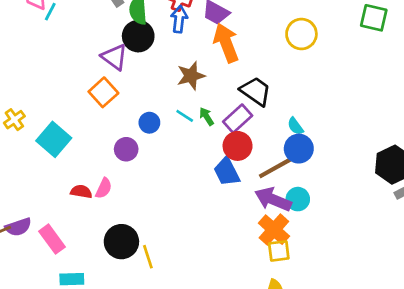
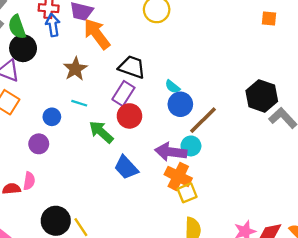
green arrow: (207, 116) -> (101, 132), moved, size x1.6
brown line: (277, 167) -> (203, 120), moved
blue trapezoid: (227, 172) -> (126, 167), moved

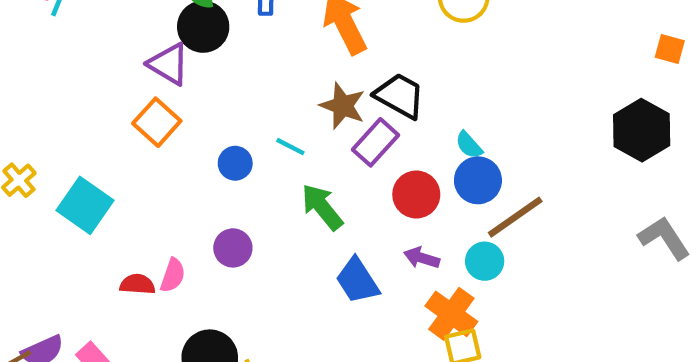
brown star: (75, 69) -> (343, 106), moved, turned -30
black hexagon: (262, 96) -> (642, 130), moved
red circle: (129, 116) -> (416, 194), moved
purple circle: (39, 144) -> (233, 248), moved
purple arrow: (171, 152) -> (422, 258), moved, size x0.6

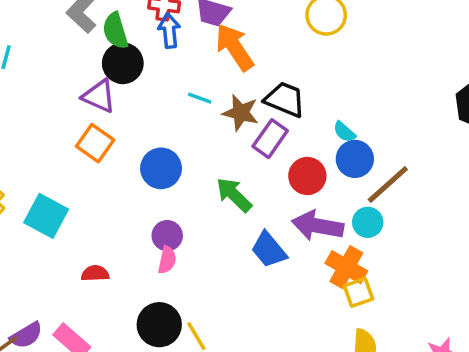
cyan line: (290, 147) -> (200, 98), moved
blue circle: (235, 163) -> (161, 168), size x1.5
purple arrow: (422, 258) -> (318, 226), size x1.8
pink semicircle: (173, 275) -> (167, 260), moved

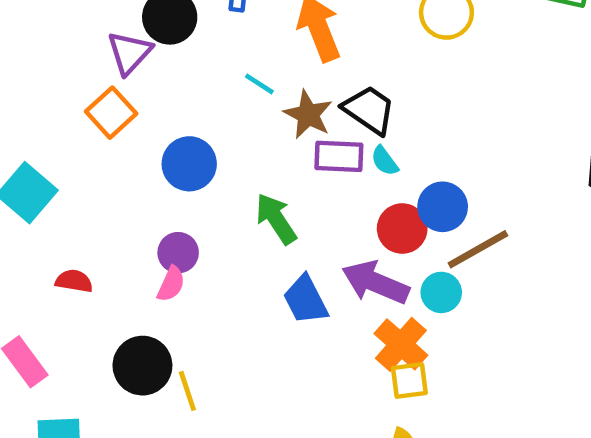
purple triangle: (99, 96) -> (129, 53), turned 36
cyan semicircle: (344, 132) -> (385, 161), moved
purple rectangle: (270, 139) -> (339, 156), turned 45
red circle: (307, 176) -> (402, 229), moved

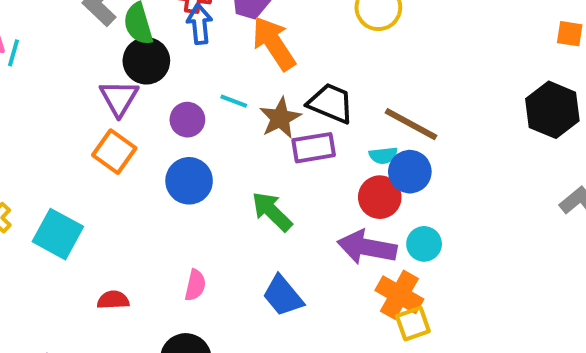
brown star: (308, 115) -> (280, 118), turned 30
cyan semicircle: (385, 161) -> (383, 155), moved, turned -48
brown line: (478, 249) -> (411, 124), moved, turned 70
purple circle: (178, 253) -> (187, 120), moved
blue trapezoid: (306, 300) -> (283, 296), moved

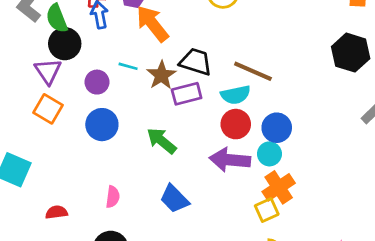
cyan semicircle: (383, 155) -> (236, 95), size x1.5
blue circle: (410, 172) -> (277, 128), moved
orange cross: (399, 295) -> (279, 187), moved, turned 32

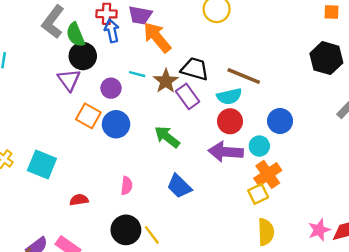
purple rectangle: (187, 94) -> (188, 96), turned 70
orange square: (48, 109) -> (88, 116), moved
blue circle: (277, 128) -> (280, 121), moved

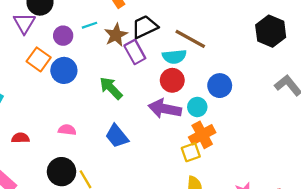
black trapezoid: (195, 69) -> (145, 27), turned -48
cyan line: (137, 74) -> (90, 25), turned -40
pink semicircle: (127, 186) -> (67, 130), turned -96

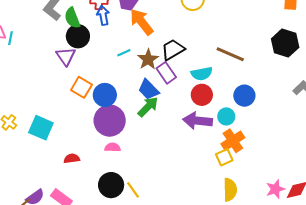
purple circle: (63, 36) -> (110, 121), moved, size x1.8
brown line: (190, 39) -> (230, 54), moved
green arrow: (111, 88) -> (148, 107), turned 95
blue trapezoid: (117, 136) -> (148, 90), moved

